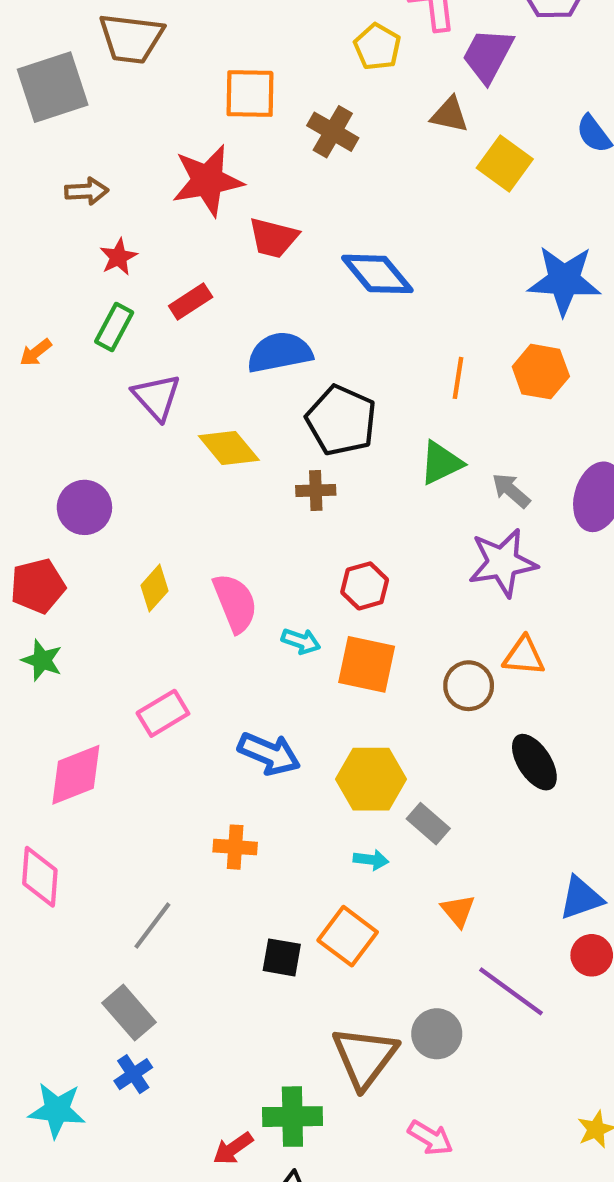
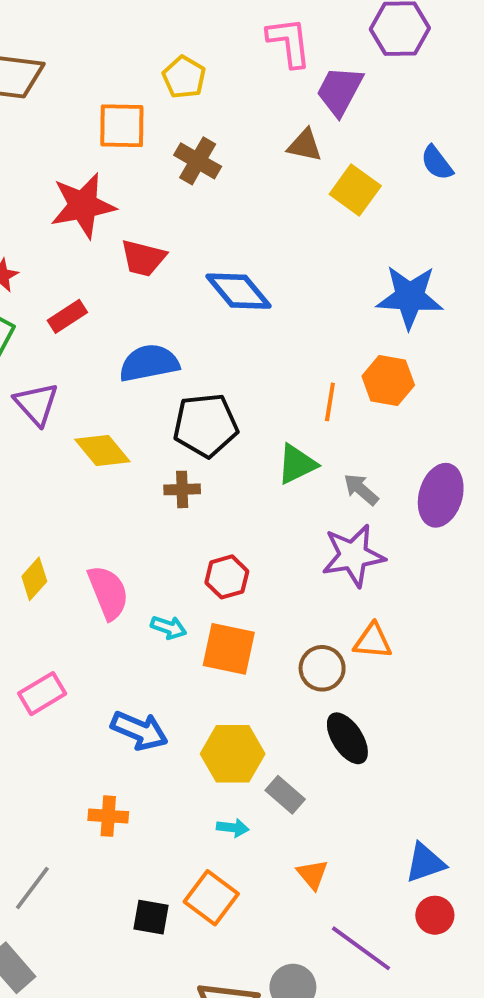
yellow pentagon: (377, 47) -> (184, 77), moved
orange line: (458, 378) -> (330, 402), moved
black pentagon: (341, 420) -> (205, 425), turned -30
black ellipse: (534, 762) -> (347, 738), moved

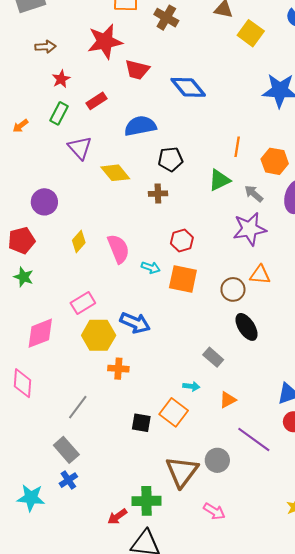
orange hexagon: (388, 381) -> (275, 161), moved
black pentagon: (205, 425) -> (170, 159), size x0.7
yellow hexagon: (233, 754) -> (99, 335), moved
cyan arrow: (233, 828) -> (191, 386), moved
orange triangle: (312, 874) -> (228, 400), turned 42

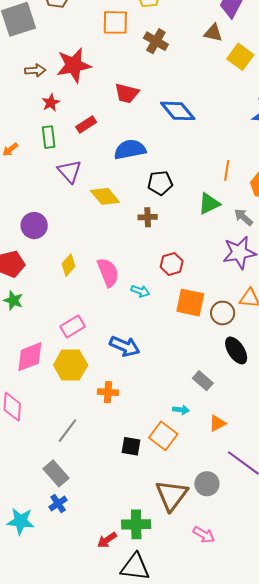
red star: (105, 42) -> (74, 65), moved
green rectangle: (59, 113) -> (49, 137), turned -35
orange square: (183, 279) -> (190, 303), moved
yellow hexagon: (99, 335) -> (71, 365), moved

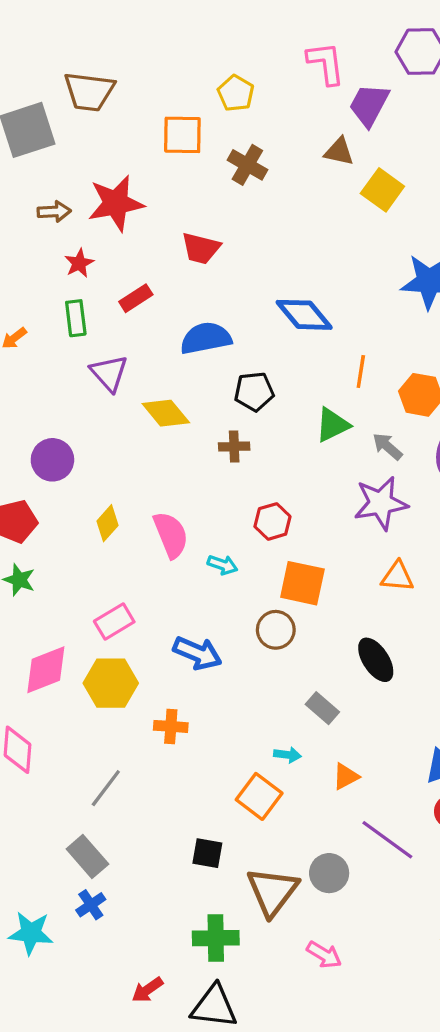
blue diamond: (178, 111) -> (304, 315), moved
brown circle: (223, 313) -> (276, 630), moved
black square: (131, 446) -> (207, 853), moved
red arrow: (107, 540) -> (147, 990), moved

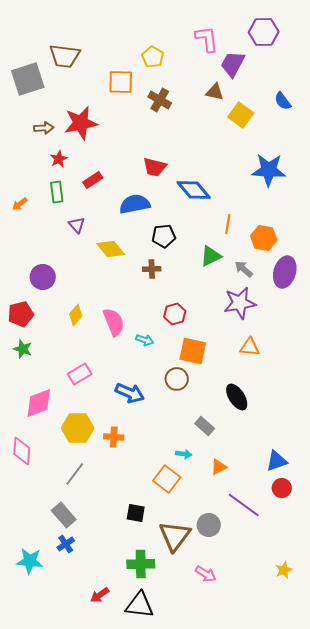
red trapezoid: (201, 248) -> (155, 167), moved
purple triangle: (109, 373) -> (77, 225), size x0.7
yellow hexagon: (111, 683) -> (78, 428), moved

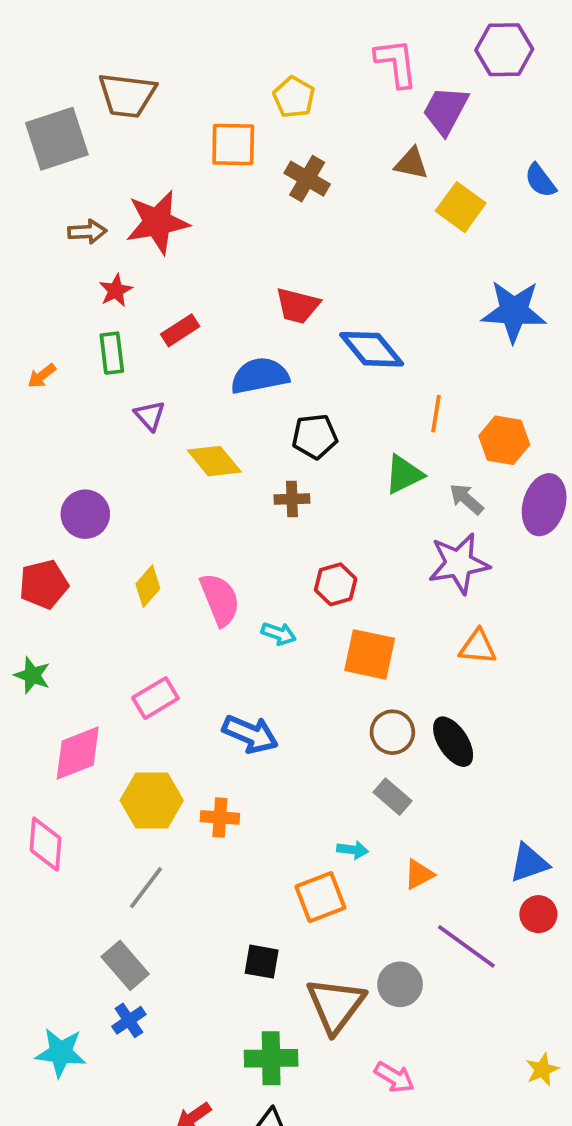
green star: (23, 349) -> (32, 675), moved
brown circle: (177, 379) -> (392, 732), moved
orange square: (167, 479) -> (320, 897), turned 32

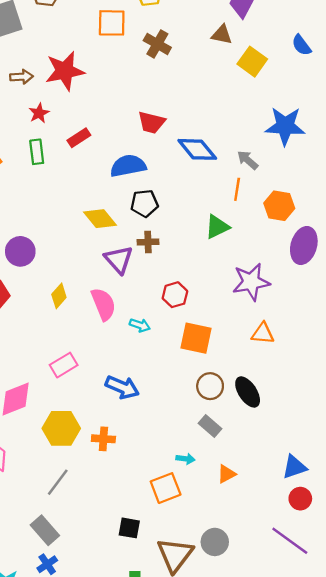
purple triangle: (150, 416) -> (119, 260), moved, size x1.5
black pentagon: (315, 436) -> (144, 203), moved
gray arrow: (466, 499) -> (248, 160), moved
purple line: (466, 946) -> (290, 541), moved

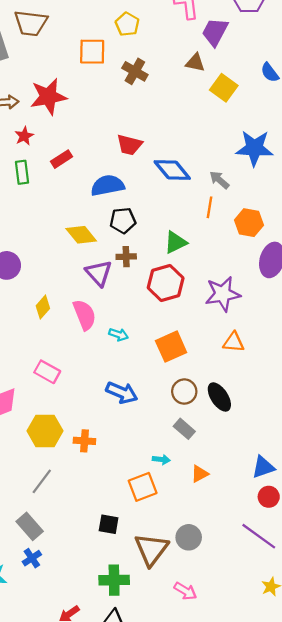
green triangle: (217, 227) -> (175, 242), moved
red hexagon: (175, 295) -> (166, 283), moved, size x1.5
orange square: (196, 338) -> (171, 347), turned -36
pink rectangle: (64, 365) -> (47, 372), turned 60
blue arrow: (122, 387) -> (122, 393), moved

